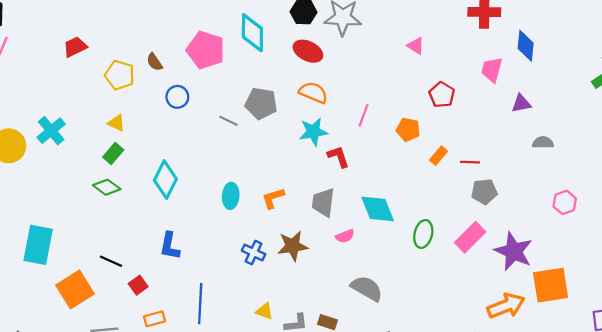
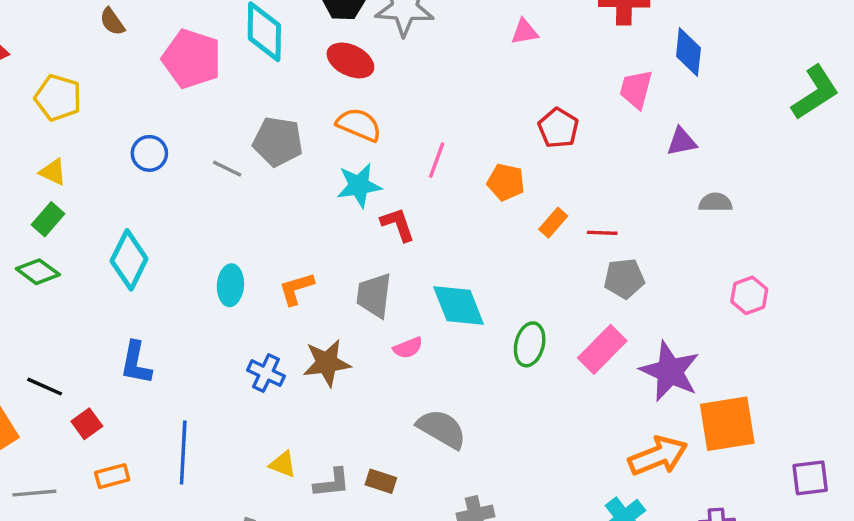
pink triangle: (416, 46) -> (525, 32), moved, turned -42
brown semicircle: (155, 62) -> (112, 22), moved
blue circle: (177, 97) -> (149, 153), moved

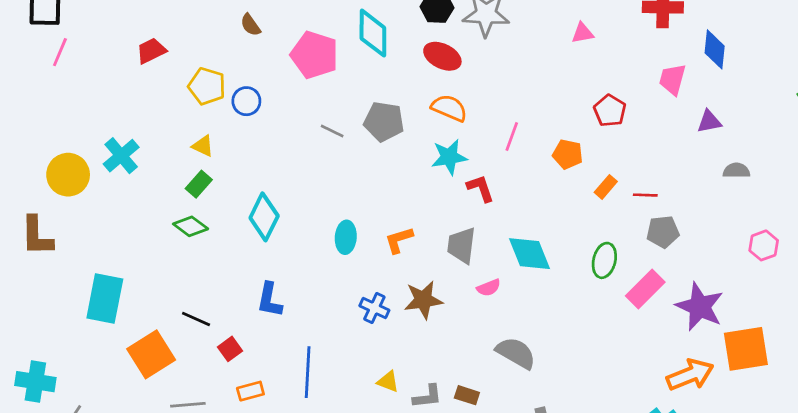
blue circle: (149, 153) -> (246, 101), moved
gray line: (227, 169) -> (332, 131), moved
green ellipse: (530, 344) -> (604, 260), moved

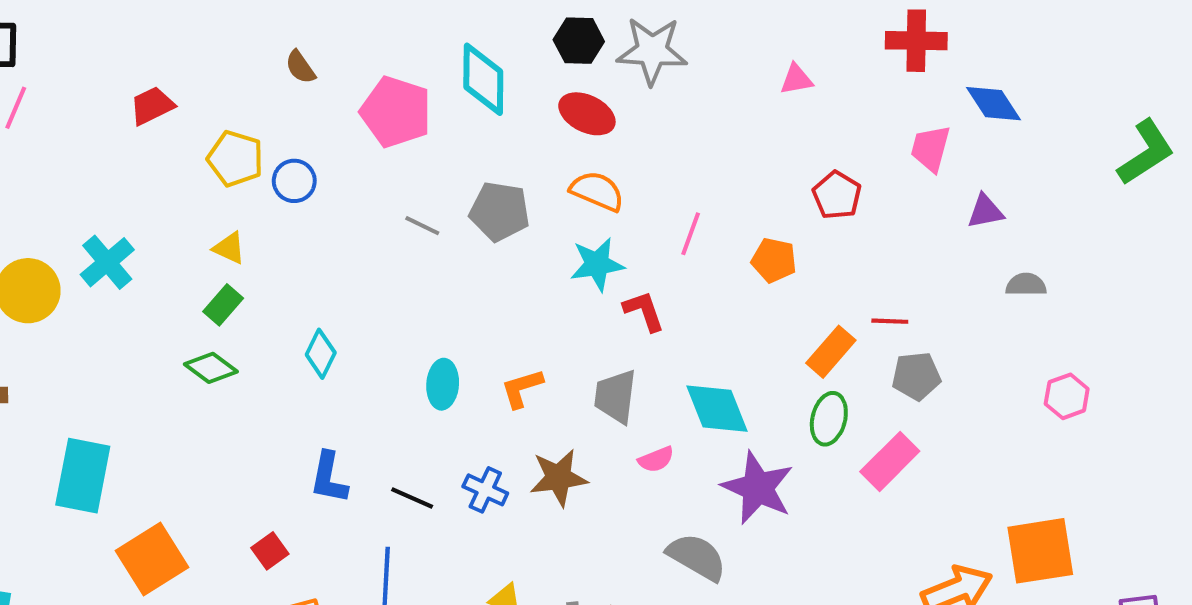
blue diamond: (715, 49) -> (993, 104), turned -39
orange rectangle: (606, 187) -> (831, 352), moved, size x1.4
cyan diamond: (264, 217) -> (321, 354), size x0.7
purple star: (700, 307) -> (758, 488), moved
black line: (196, 319) -> (412, 498), moved

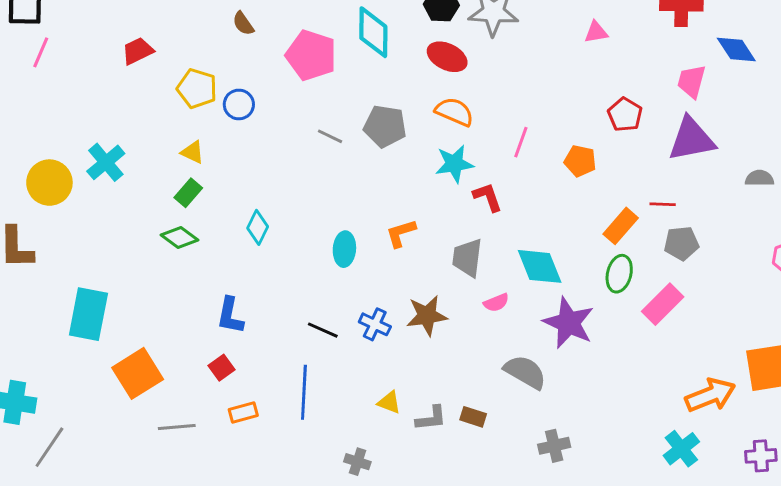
purple triangle: (985, 211) -> (691, 139), moved, size x1.8
orange L-shape: (522, 388) -> (401, 233), moved
blue L-shape: (329, 478) -> (230, 316), moved

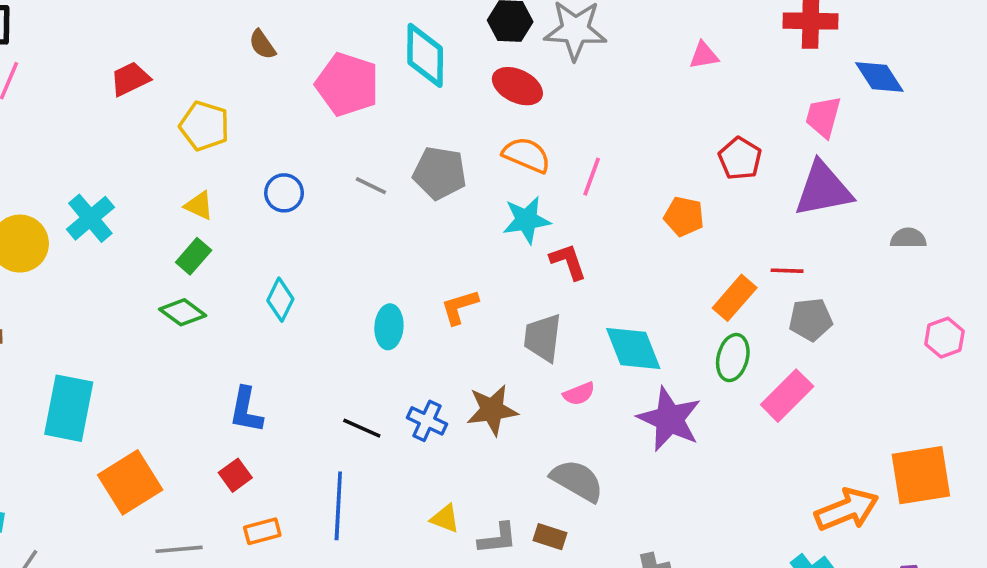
blue circle: (239, 104) -> (284, 193), moved
pink line: (521, 142) -> (592, 177), moved
gray semicircle: (525, 372) -> (577, 481), moved

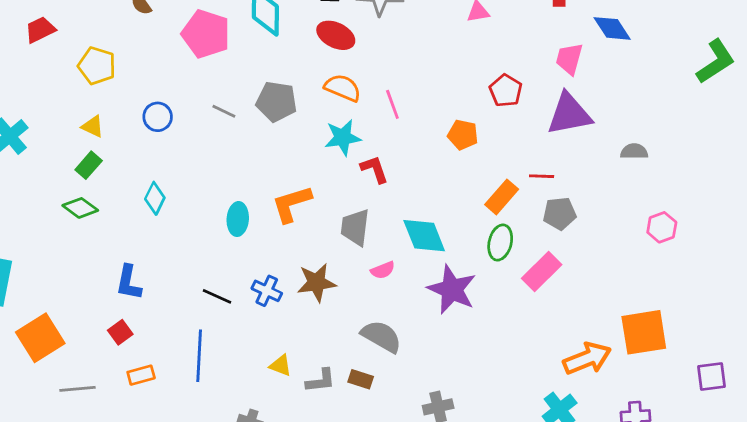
pink line: (592, 177) -> (392, 104), turned -40
orange L-shape: (460, 307) -> (292, 204), size x1.4

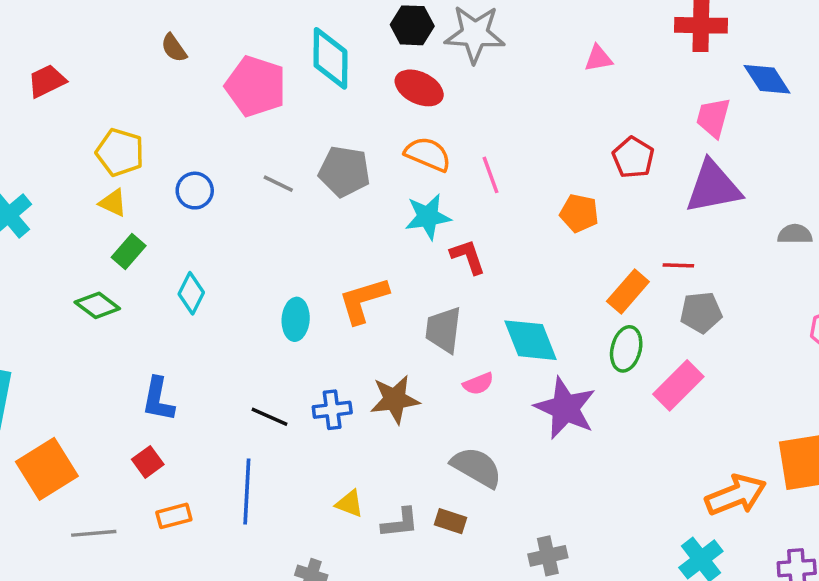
yellow pentagon: (97, 66) -> (120, 152), moved
green rectangle: (89, 165) -> (129, 251), moved
blue cross: (267, 291) -> (332, 410), turned -32

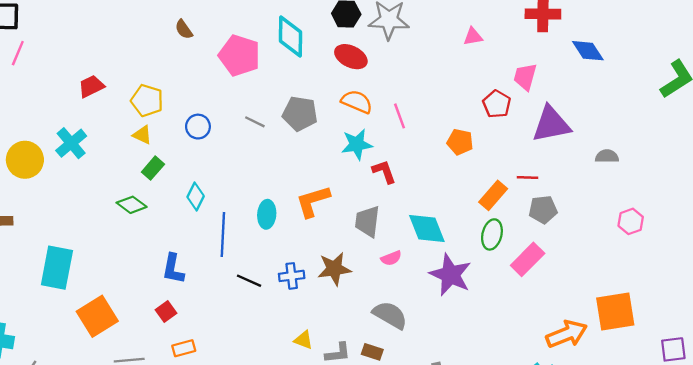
red trapezoid: (47, 81) -> (91, 86), moved
pink trapezoid: (713, 118) -> (525, 77), moved
blue line: (247, 492) -> (223, 234), moved

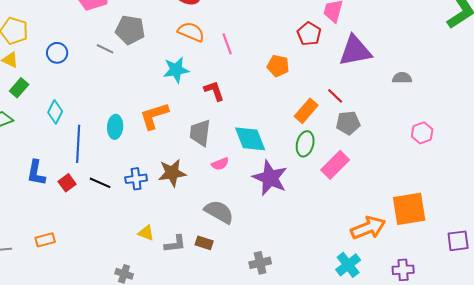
gray pentagon: (300, 114) -> (130, 30), moved
cyan star: (357, 144) -> (176, 70), moved
red line: (528, 178) -> (335, 96), turned 42
red square: (166, 311) -> (67, 183), moved

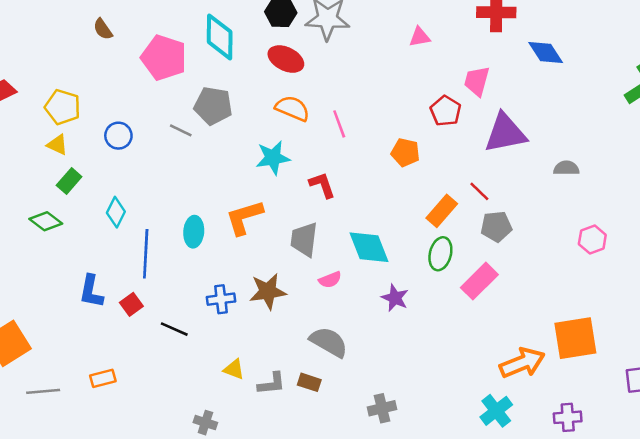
purple star: (270, 178) -> (395, 298), size x0.6
black line: (100, 183) -> (174, 329), moved

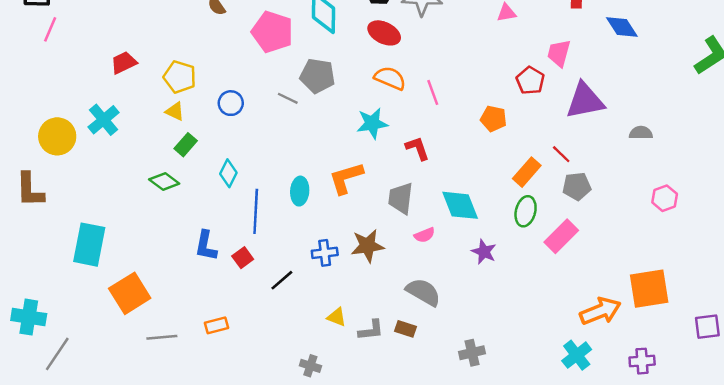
black line: (174, 329) -> (282, 280), turned -65

